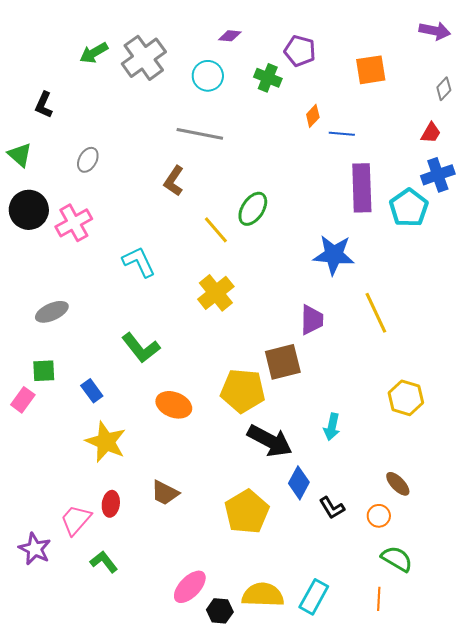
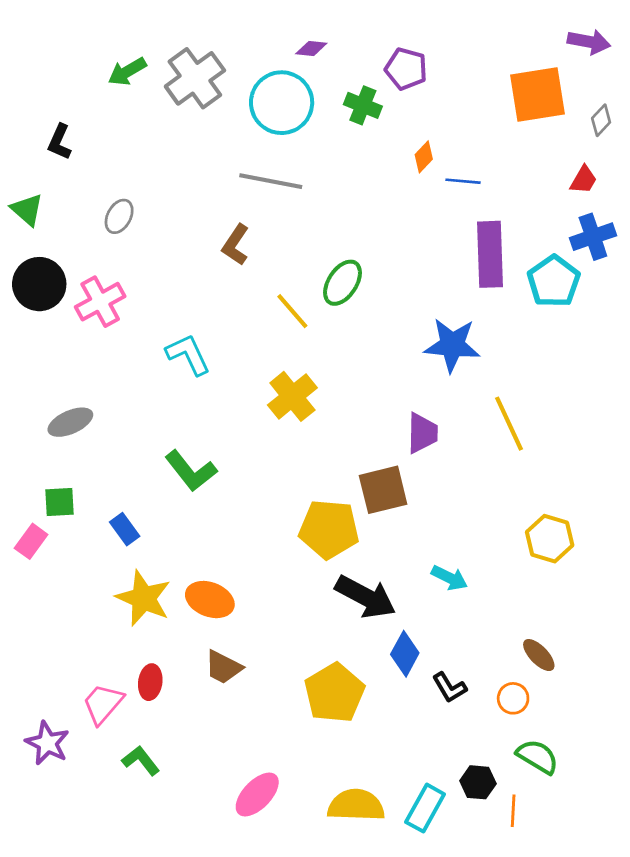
orange square: (371, 70) -> (537, 95), moved, size x1.4
cyan circle: (208, 76) -> (282, 103), size x1.5
orange ellipse: (174, 405) -> (210, 600), moved
cyan arrow: (332, 427) -> (449, 578), turned -76
black hexagon: (220, 611) -> (478, 782), moved

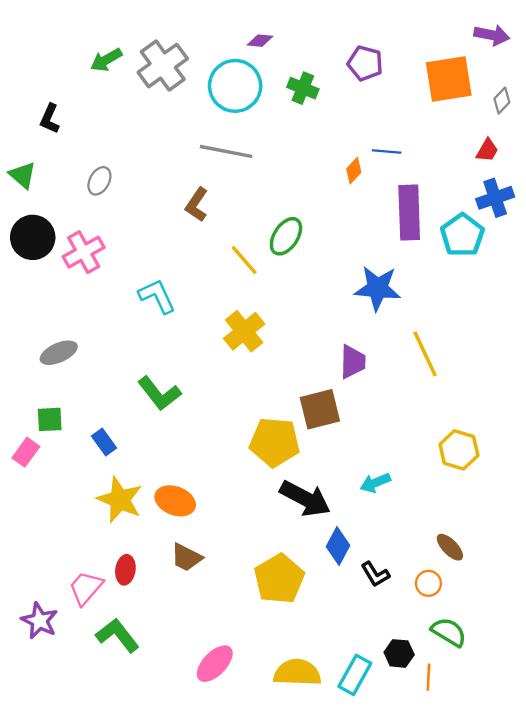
purple pentagon: (406, 69) -> (365, 63), moved
orange diamond: (424, 157) -> (354, 171), moved
cyan arrow: (449, 578) -> (375, 483), turned 132
green L-shape: (141, 761) -> (118, 635), size x1.4

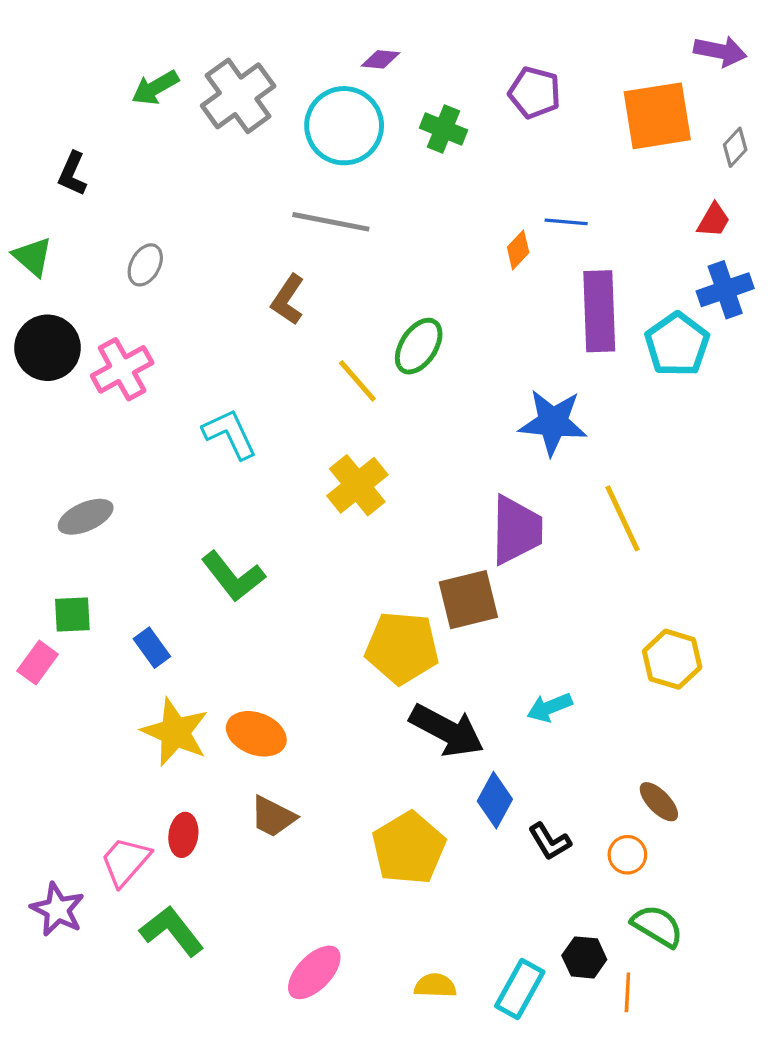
purple trapezoid: (353, 362) -> (516, 530), size x1.4
yellow semicircle: (297, 673) -> (435, 986), size x0.6

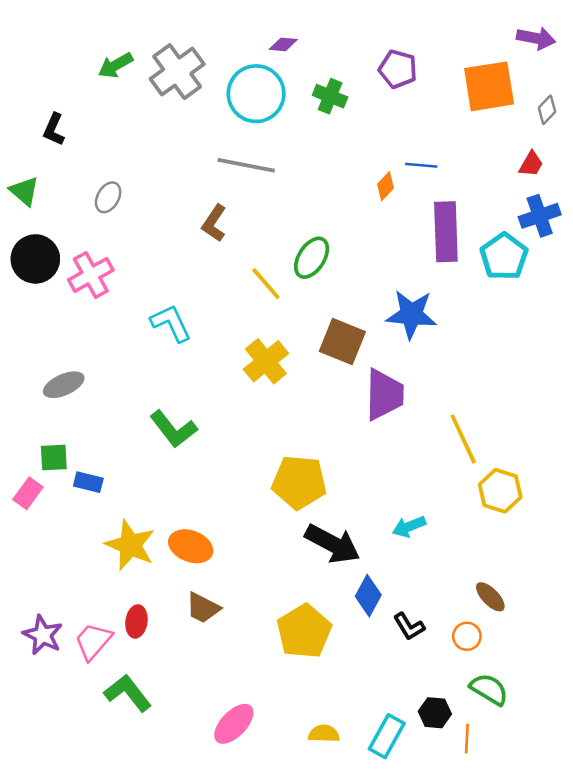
yellow line: (622, 518) -> (463, 439), moved
brown square: (468, 600) -> (342, 342), moved, turned 36
blue rectangle: (152, 648) -> (88, 482), moved, turned -40
purple star: (57, 909) -> (43, 635), moved

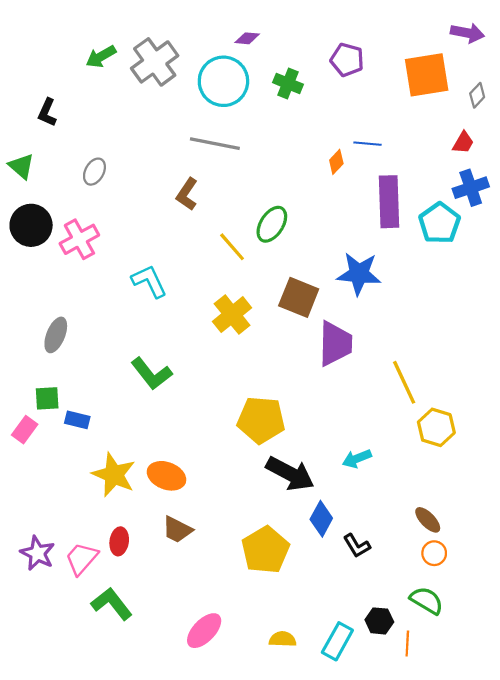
gray ellipse: (64, 385) -> (56, 335), turned -44
orange circle: (467, 636) -> (434, 553), moved

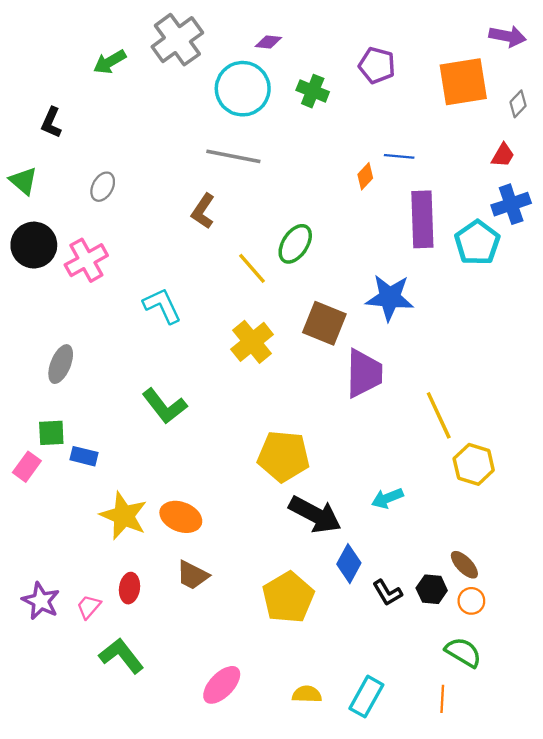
gray cross: (155, 62) -> (177, 40), moved
pink trapezoid: (82, 559) -> (89, 607), size x0.7
black hexagon: (379, 621) -> (432, 589), moved

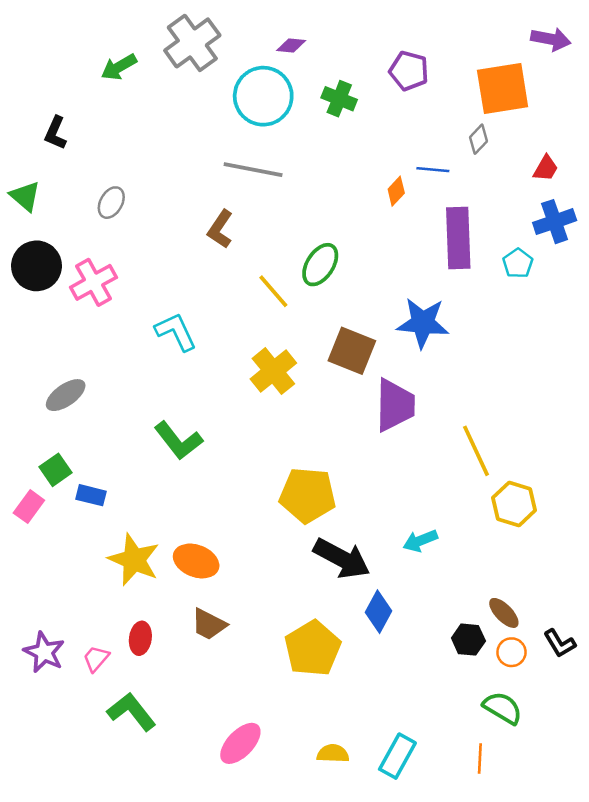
gray diamond: (518, 104) -> (479, 139), moved
cyan pentagon: (477, 243) -> (518, 263), size x0.6
gray ellipse: (61, 364) -> (66, 395), turned 33
green square: (51, 433) -> (56, 470), turned -32
black L-shape: (387, 593) -> (560, 643), moved

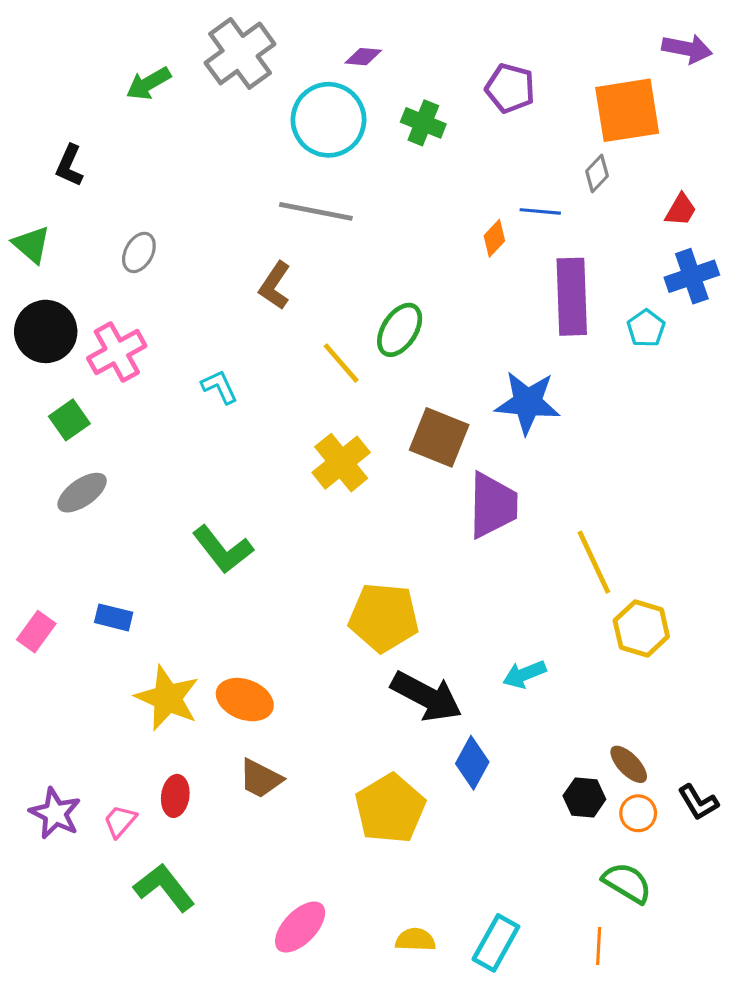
cyan L-shape: (176, 332) -> (219, 387), moved, size x0.7
green square: (56, 470) -> (69, 420), moved

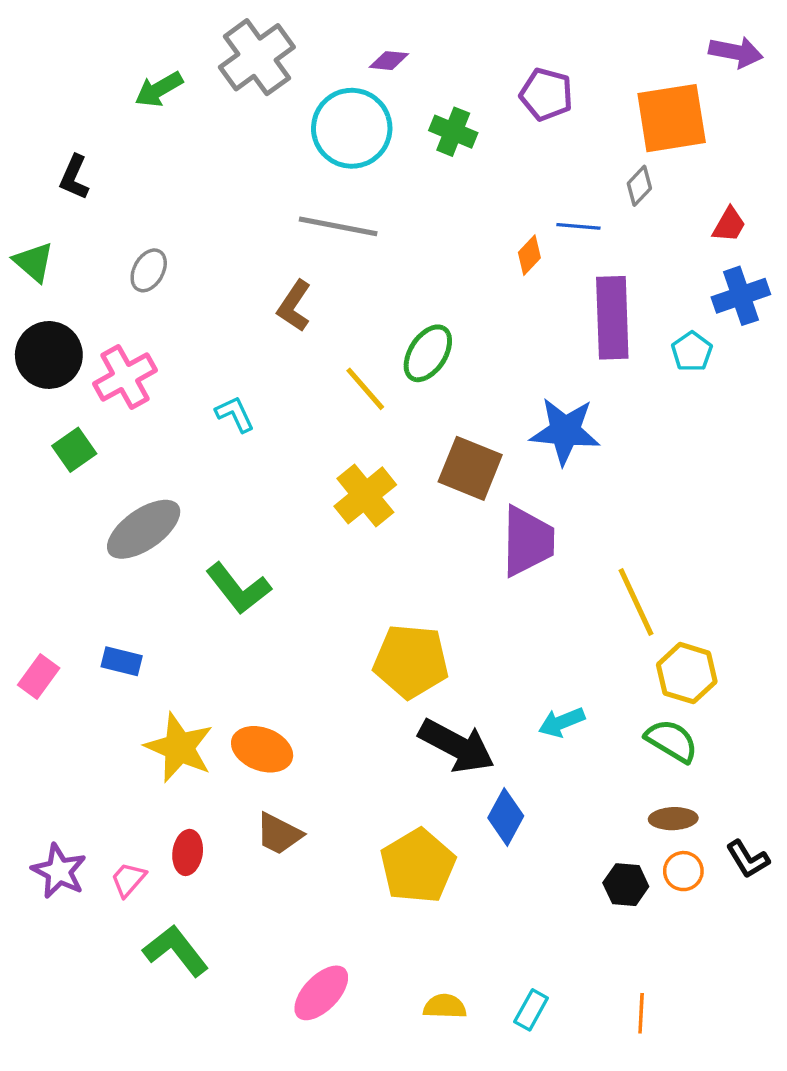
gray ellipse: (82, 493) -> (144, 529), moved, size x1.4
brown ellipse: (629, 764) -> (673, 819), turned -48
black hexagon: (584, 798) -> (626, 885), moved
green semicircle: (627, 883) -> (672, 741), moved
cyan rectangle: (496, 943) -> (531, 1010), size x0.7

